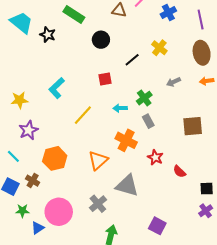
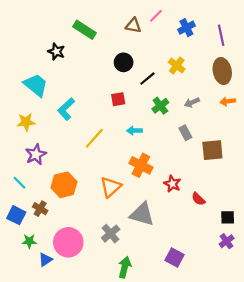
cyan trapezoid: (21, 23) -> (36, 85), moved
black circle: (101, 40) -> (124, 62), moved
green cross: (144, 98) -> (160, 106), moved
gray rectangle: (148, 121) -> (185, 133), moved

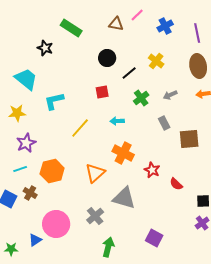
cyan L-shape: (66, 109) -> (54, 101), turned 30
cyan line: (20, 183) -> (20, 169), moved, turned -64
green star: (29, 241) -> (11, 249), moved

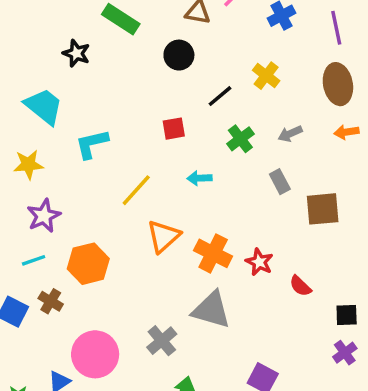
black circle: (107, 58) -> (179, 55), moved
orange cross: (123, 153) -> (213, 253), moved
orange triangle: (95, 173) -> (164, 236), moved

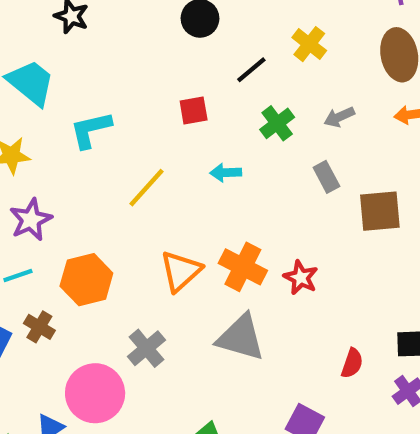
orange triangle: (164, 236) -> (181, 271), moved
red semicircle: (300, 286) -> (352, 363), moved, turned -115
gray cross: (162, 341) -> (146, 348), moved

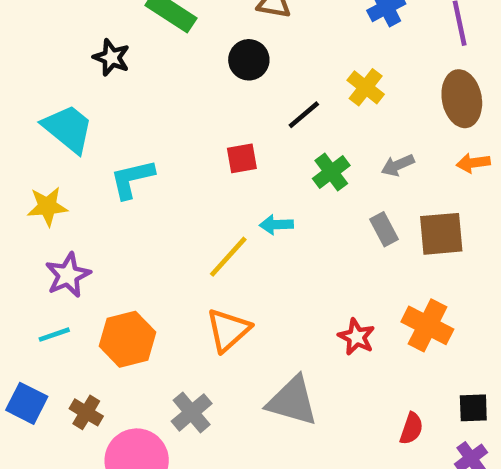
yellow line: (146, 188) -> (228, 257), moved
brown square: (380, 211) -> (441, 234), moved
orange cross: (243, 267) -> (427, 325), moved
brown cross: (39, 327) -> (86, 412), moved

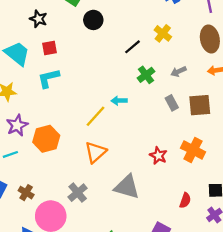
black circle: (249, 60) -> (93, 20), moved
red square: (242, 158) -> (50, 48), moved
orange hexagon: (127, 339) -> (46, 139), moved

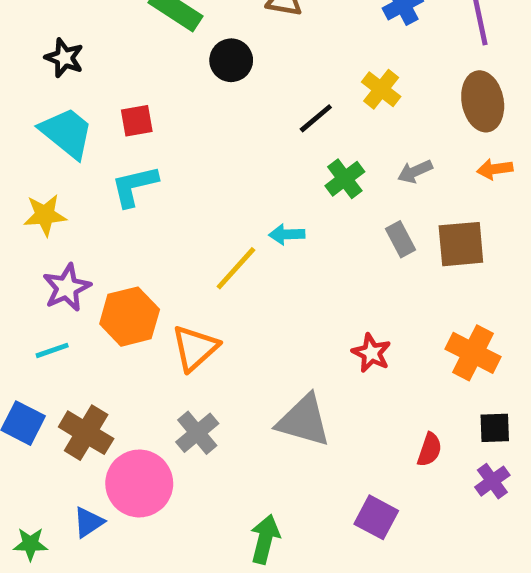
black star: (38, 19) -> (64, 58), moved
orange cross: (193, 150) -> (473, 353), moved
orange triangle: (96, 152) -> (195, 348), moved
brown cross: (26, 193) -> (86, 433), size x1.5

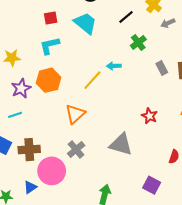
cyan trapezoid: (67, 133) -> (85, 23), moved
gray arrow: (415, 172) -> (168, 23), moved
orange hexagon: (130, 317) -> (49, 80), moved
brown cross: (86, 433) -> (29, 150), turned -35

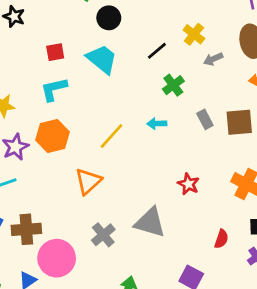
cyan arrow: (114, 66) -> (157, 124), moved
gray cross: (76, 150) -> (103, 235), moved

